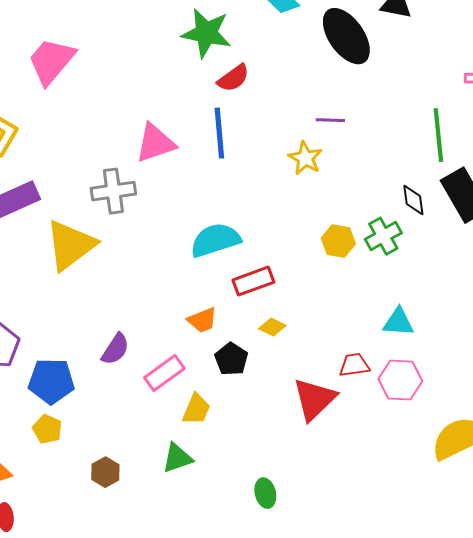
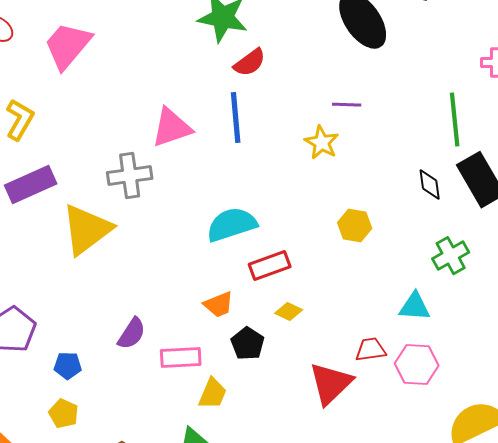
green cross: (383, 236) -> (451, 256), moved
pink rectangle: (164, 373) -> (181, 358), turned 33
blue pentagon: (51, 381) -> (68, 366), size x0.6

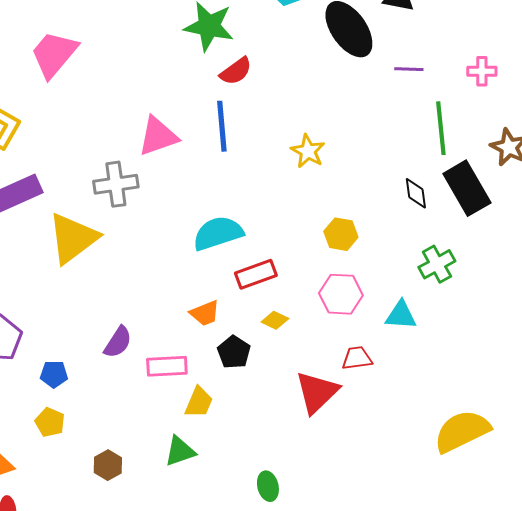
purple line: (347, 105) -> (409, 69), moved
pink hexagon: (417, 365) -> (341, 294), moved

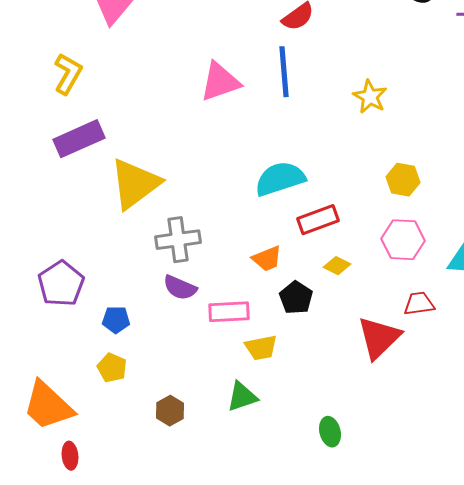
gray cross: (116, 184) -> (178, 240), moved
purple semicircle: (118, 342) -> (180, 288), turned 80
yellow trapezoid: (199, 402) -> (261, 348), turned 56

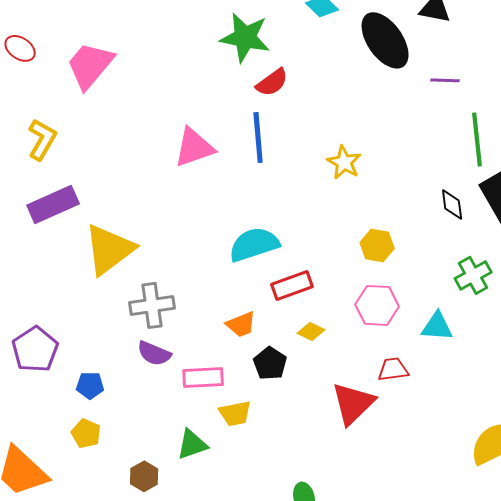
green triangle: (242, 397) -> (192, 444), moved

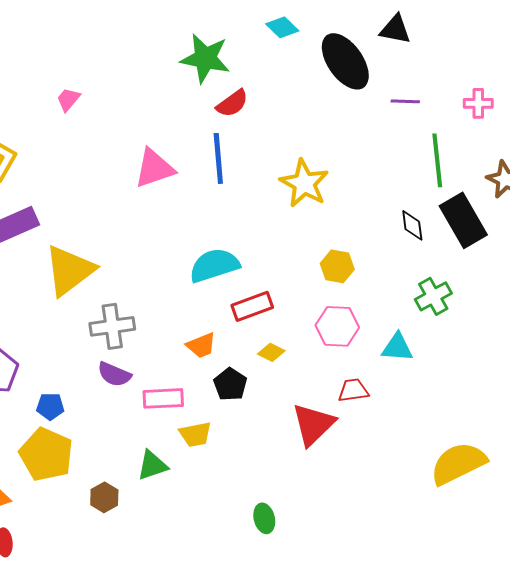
pink trapezoid: (90, 65) -> (68, 99), moved, size x0.5
yellow star: (344, 162) -> (304, 183), size x1.4
yellow pentagon: (86, 433) -> (46, 454), size x1.8

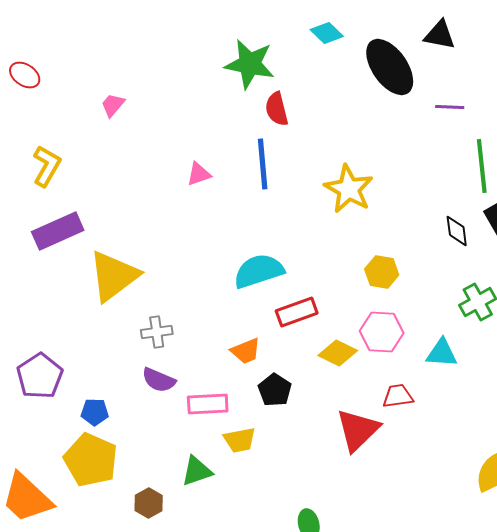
red semicircle: (232, 103) -> (277, 109), turned 112
pink triangle: (154, 168) -> (199, 174), size x0.6
gray cross: (112, 326) -> (157, 332), size x0.7
yellow diamond: (271, 352) -> (338, 353), moved, size x1.4

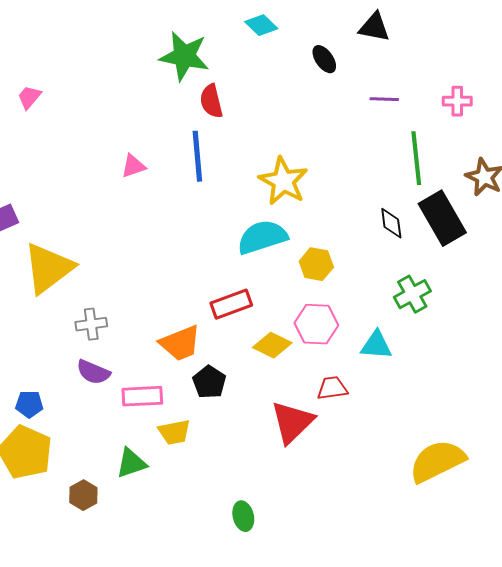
black ellipse: (390, 67) -> (324, 59), size x0.5
pink trapezoid: (113, 105) -> (29, 97), moved
cyan semicircle: (259, 271) -> (262, 237), moved
orange trapezoid: (246, 351) -> (180, 343), size x1.4

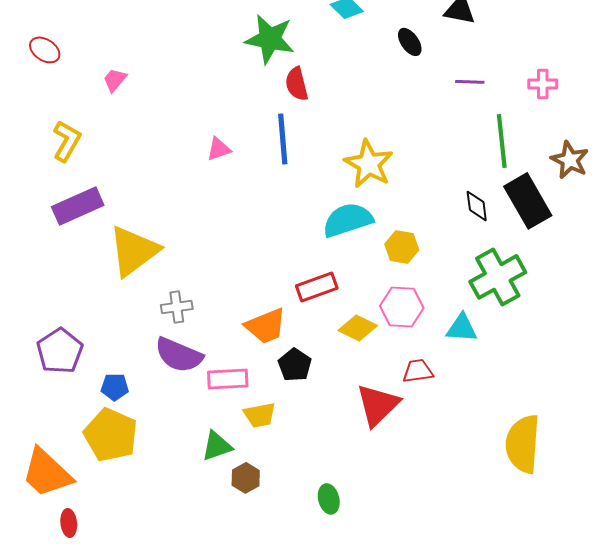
green cross: (412, 294) -> (498, 277), size x1.5
purple semicircle: (93, 372) -> (179, 355), size x1.4
yellow semicircle: (437, 461) -> (523, 444), turned -60
brown hexagon: (83, 495) -> (246, 478), moved

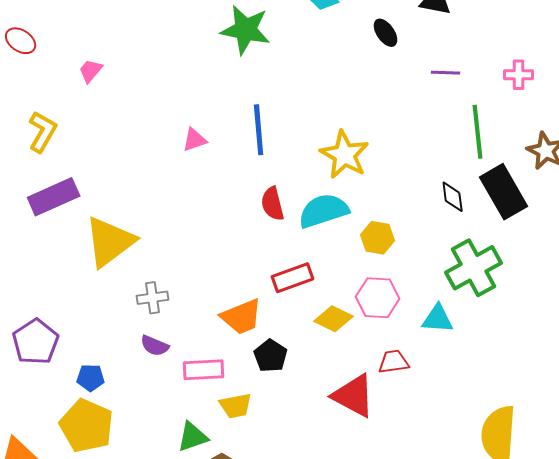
red semicircle: (297, 84) -> (273, 204), moved
purple semicircle: (179, 355) -> (155, 346), size x0.6
red triangle: (378, 405) -> (354, 396), turned -48

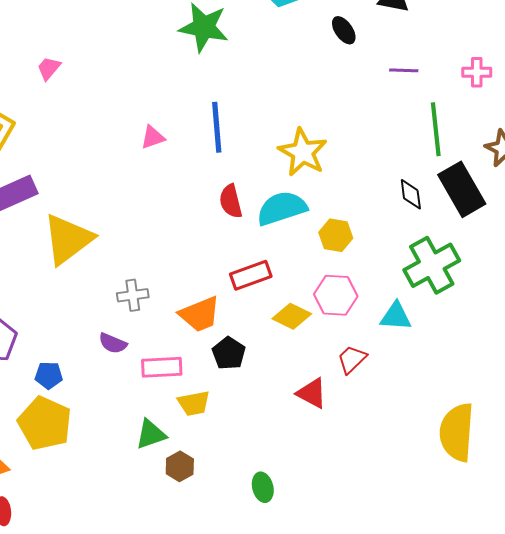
gray cross: (153, 298) -> (133, 295), moved
red trapezoid: (394, 362) -> (352, 359), turned -36
red triangle: (354, 396) -> (312, 393), size x0.7

